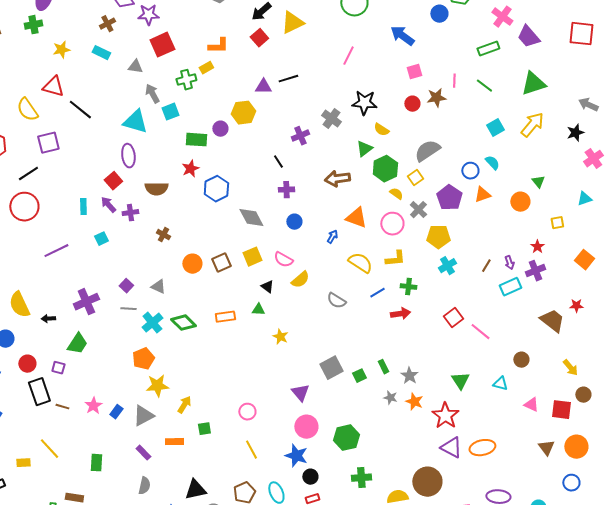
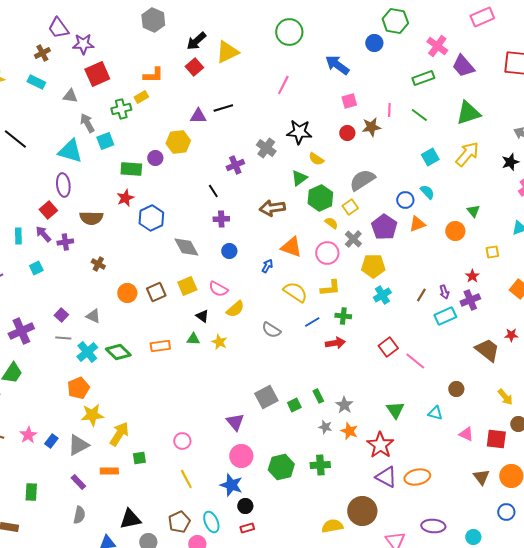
yellow star: (280, 337) -> (219, 342), moved
yellow arrow: (184, 405) -> (119, 434), size x1.4
green cross: (361, 478) -> (320, 465), moved

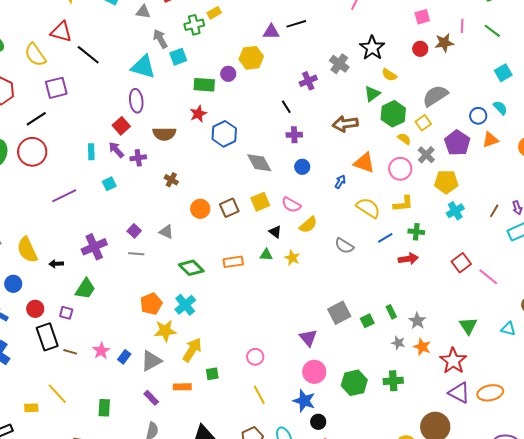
black star: (299, 132) -> (372, 48), turned 30
cyan cross: (87, 352) -> (185, 305), moved

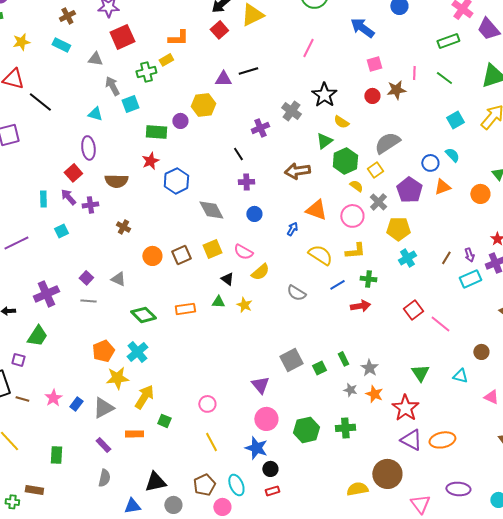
cyan triangle: (143, 67) -> (95, 114), size x0.6
green square: (212, 374) -> (164, 421), turned 32

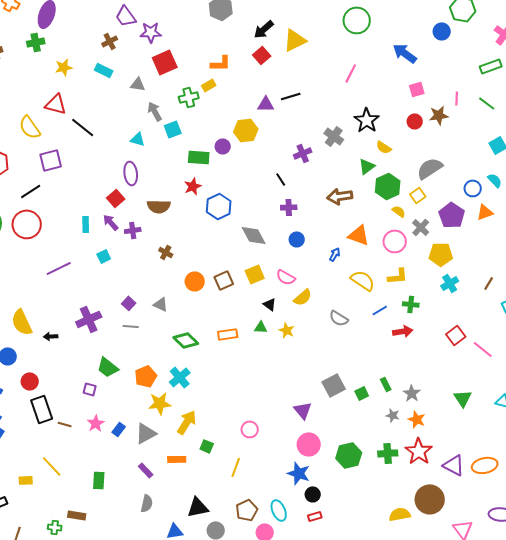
green trapezoid: (37, 336) -> (108, 367), moved, turned 95
purple square: (18, 360) -> (90, 389), moved
red star: (405, 408) -> (419, 451), moved
yellow line: (211, 442) -> (236, 467), moved, turned 48

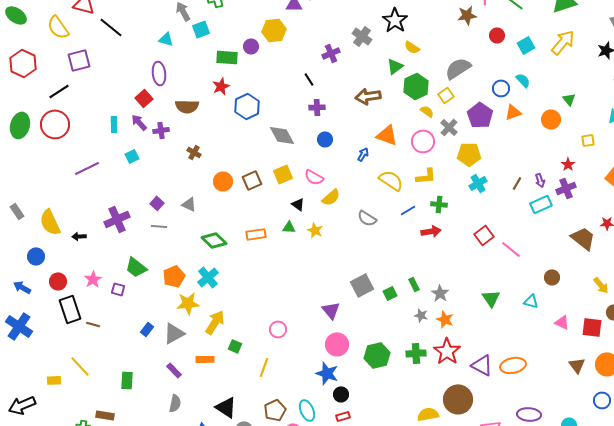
red circle: (415, 121) -> (497, 35), moved
pink star: (96, 423) -> (93, 279), moved
black triangle: (198, 507) -> (226, 407), turned 45

